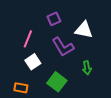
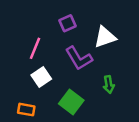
white triangle: (84, 30) -> (105, 37), turned -30

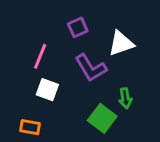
white square: (41, 77) -> (47, 90), turned -36
green square: (71, 102) -> (102, 118), moved

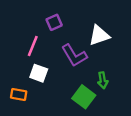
purple square: (78, 27) -> (54, 22), moved
orange rectangle: (30, 127) -> (19, 94), moved

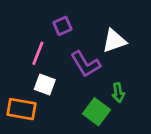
orange rectangle: (19, 94) -> (22, 109), size x1.5

